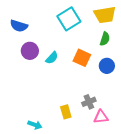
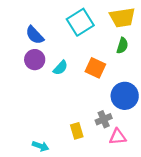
blue semicircle: (19, 26) -> (35, 35), moved, turned 30
blue circle: (107, 66) -> (125, 96), moved, size x1.5

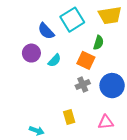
blue semicircle: (35, 35) -> (46, 31), moved
green semicircle: (122, 46) -> (98, 43), moved
gray cross: (104, 119) -> (83, 84), moved

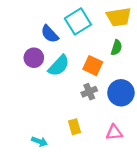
green semicircle: (98, 43) -> (116, 48), moved
cyan semicircle: (54, 60) -> (59, 66), size x1.5

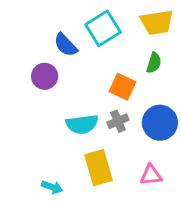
cyan semicircle: (59, 66) -> (82, 124), moved, turned 40
yellow rectangle: (75, 127) -> (99, 168), size x1.6

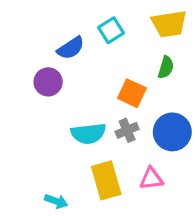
cyan square: (103, 28) -> (111, 30), size x0.7
blue semicircle: (66, 45) -> (71, 48), turned -80
pink triangle: (151, 175) -> (151, 179), moved

